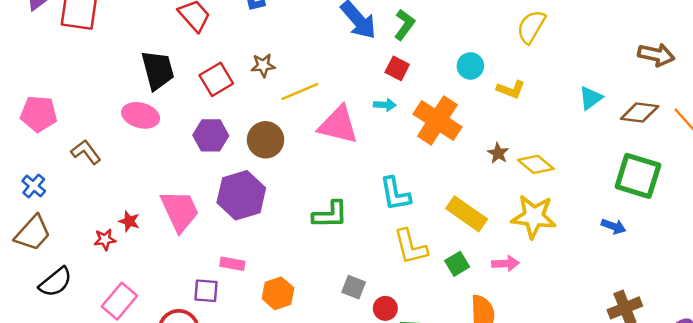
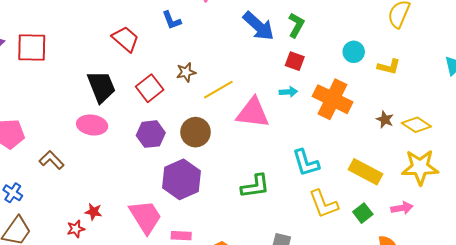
pink trapezoid: (180, 211) -> (145, 217), moved

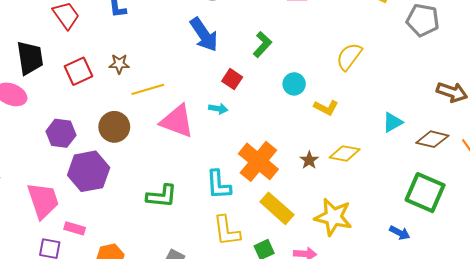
green L-shape: (296, 25) -> (262, 44), moved
orange cross: (333, 99) -> (258, 161), moved
yellow diamond: (416, 125) -> (345, 153), moved, turned -36
purple hexagon: (151, 134) -> (61, 133), moved

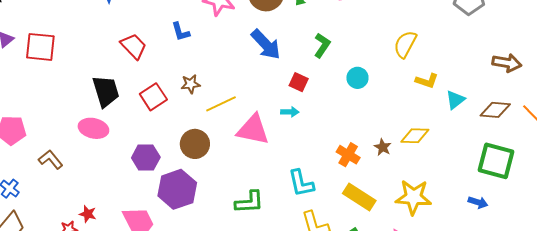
yellow L-shape: (326, 108) -> (427, 81), moved
orange cross: (258, 161) -> (348, 155), moved, size x0.6

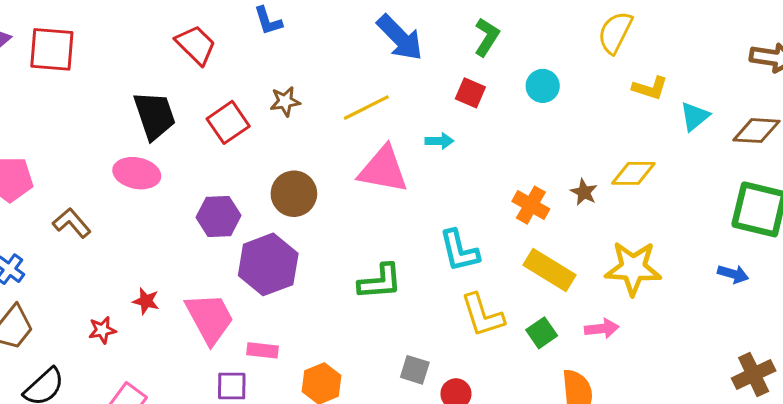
red square: (299, 82) -> (470, 93), moved
yellow line: (221, 104) -> (366, 108), moved
red star: (88, 214) -> (146, 301), moved

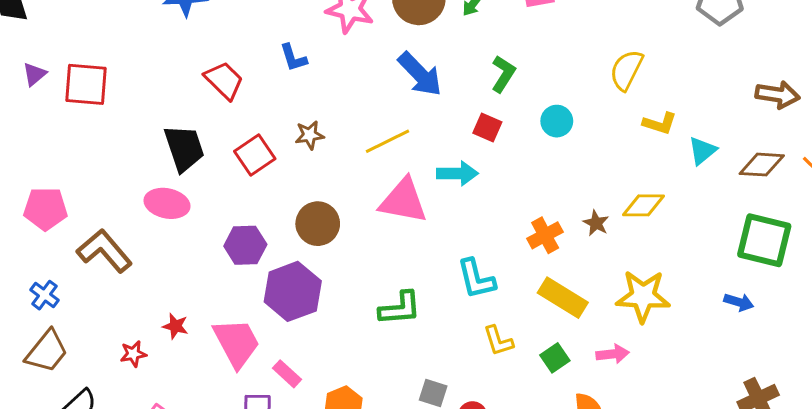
cyan arrow: (439, 141) -> (457, 173), size x1.5
orange cross: (531, 205) -> (545, 235), turned 32
brown L-shape: (72, 223) -> (104, 251), size x1.5
yellow L-shape: (483, 315) -> (498, 341), size x0.7
pink rectangle: (262, 350) -> (287, 374), turned 36

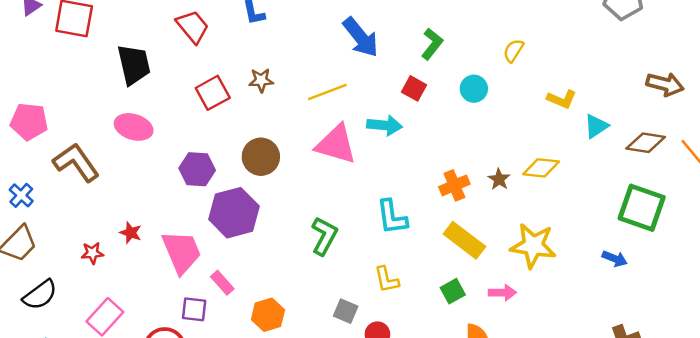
yellow semicircle: (626, 70) -> (513, 51), moved, size x0.7
black trapezoid: (184, 148) -> (134, 65), moved
green L-shape: (400, 308) -> (324, 236), turned -63
yellow L-shape: (498, 341) -> (387, 279), moved

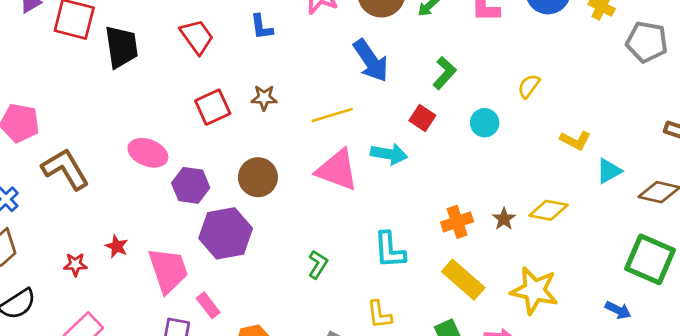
black trapezoid: (134, 65) -> (121, 47), moved
pink ellipse: (134, 127) -> (148, 153), moved
green L-shape: (324, 236) -> (318, 264), size x0.7

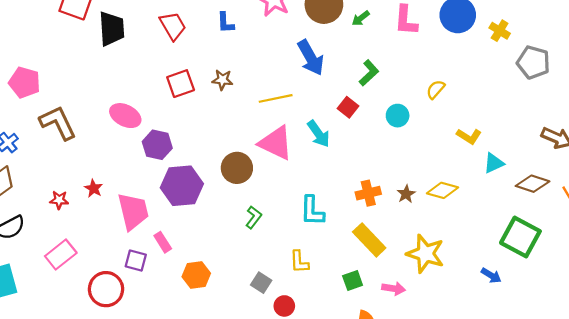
cyan arrow: (389, 154) -> (319, 134), turned 40
brown circle: (258, 177) -> (237, 168), moved

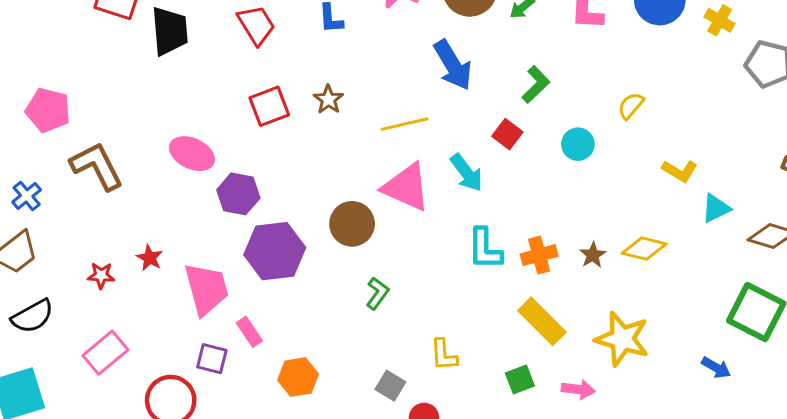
brown star: (222, 80) -> (328, 99), turned 30
cyan L-shape: (312, 211) -> (485, 249), moved

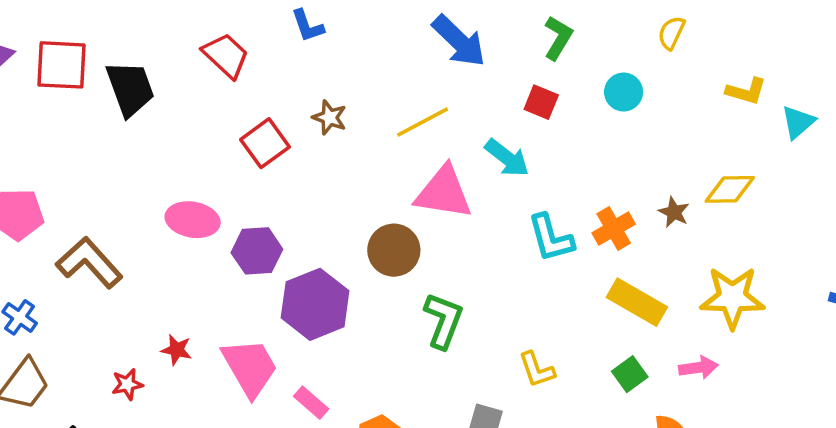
green L-shape: (377, 293) -> (443, 321), size x1.5

